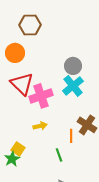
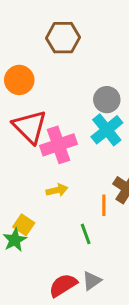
brown hexagon: (30, 25) -> (63, 38), moved

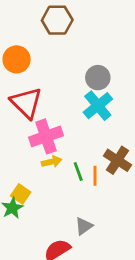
pink cross: (58, 145) -> (46, 136), moved
green line: (86, 234) -> (78, 172), moved
gray triangle: (92, 281) -> (84, 226), moved

